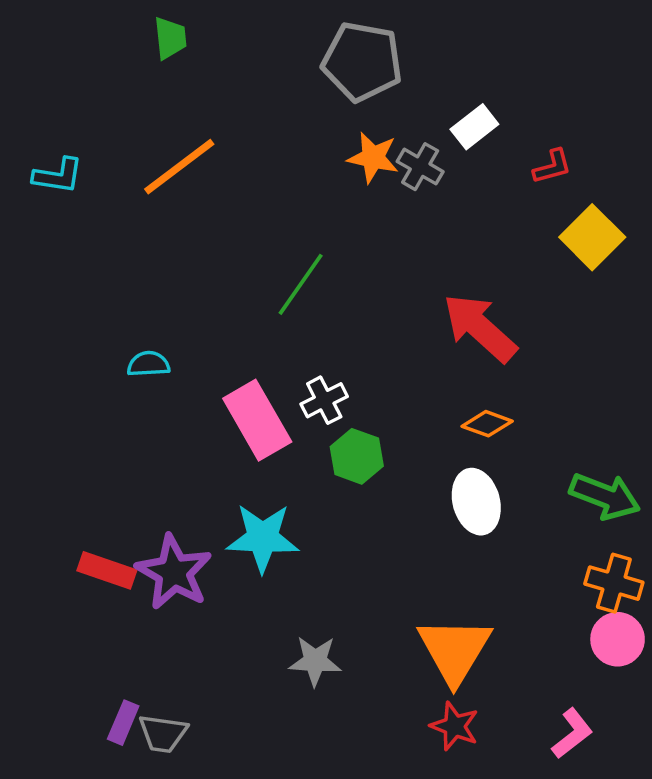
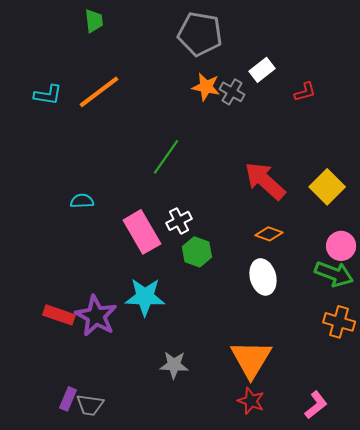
cyan L-shape: (58, 176) -> (48, 95), moved
yellow square: (592, 237) -> (327, 187), moved
pink circle: (618, 639) -> (341, 246), moved

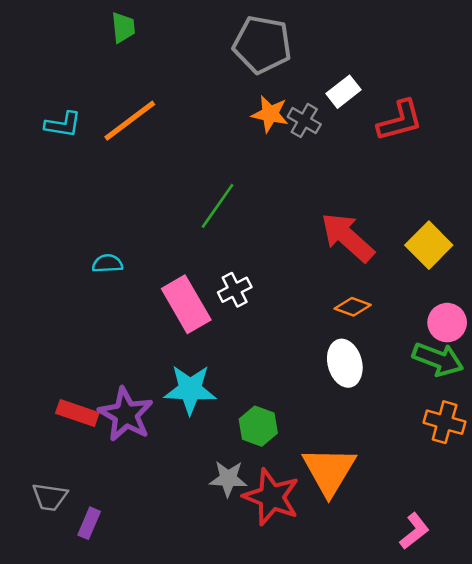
red L-shape: (305, 92) -> (400, 121), size x1.6
green hexagon: (197, 252) -> (258, 426), moved
red star: (251, 401) -> (271, 497), moved, size x1.6
gray trapezoid: (90, 405) -> (50, 497), moved

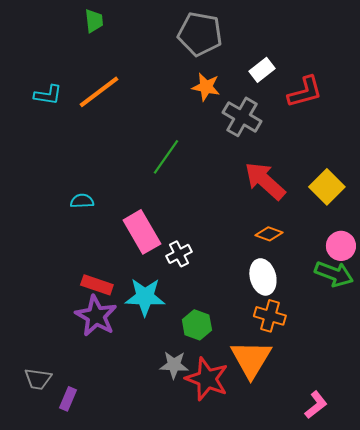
gray cross: (304, 121) -> (242, 117), moved, size x1.5
white cross: (235, 290) -> (179, 254), moved
red rectangle: (77, 413) -> (97, 285), moved
orange cross: (445, 422) -> (270, 316), moved

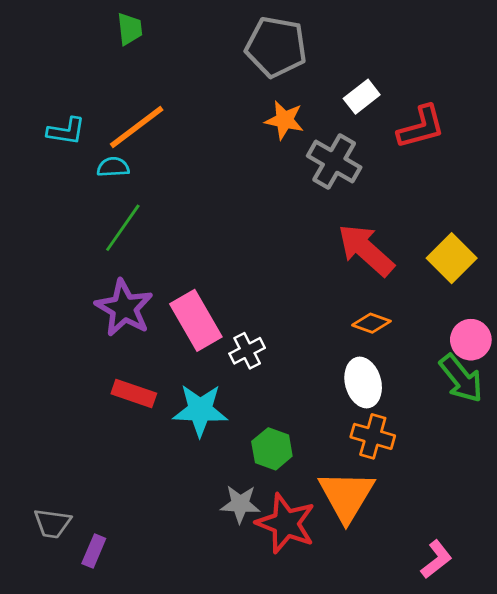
green line: (166, 157) -> (123, 228), moved
cyan semicircle: (82, 201) -> (113, 167), moved
green arrow: (334, 274) -> (461, 378), turned 30
purple star: (96, 316) -> (124, 308), moved

